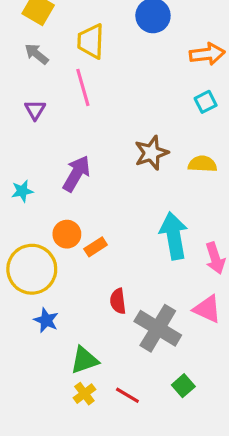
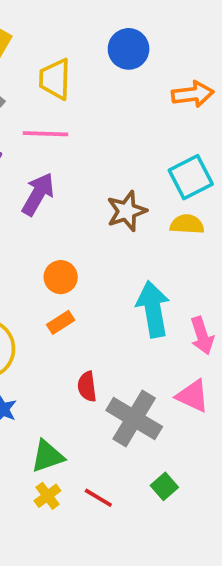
pink line: (83, 87) -> (46, 134), turned -72
cyan square: (206, 102) -> (191, 177), moved, size x1.6
purple arrow: (76, 174) -> (38, 194), moved
orange circle: (67, 234) -> (61, 277), moved

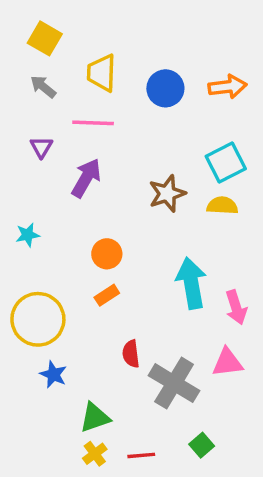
blue circle: (129, 49) -> (165, 88), moved
pink triangle: (193, 396) -> (227, 362), turned -32
red line: (98, 498) -> (141, 455), turned -36

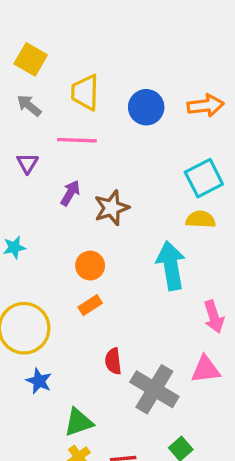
purple arrow: (86, 178) -> (70, 193), size x0.7
brown star: (167, 194) -> (112, 208), moved
cyan arrow: (191, 283) -> (171, 266), moved

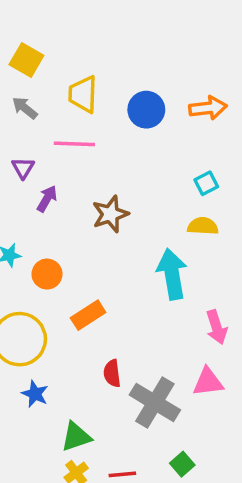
cyan square: (204, 178) -> (206, 183), size x0.6
purple arrow: (70, 193) -> (47, 199), moved
orange circle: (90, 266) -> (47, 274), moved
orange rectangle: (90, 305) -> (88, 315), size x1.4

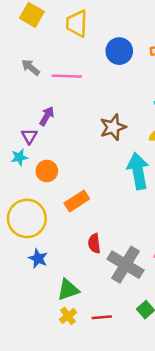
yellow trapezoid: (83, 94) -> (77, 24), moved
gray arrow: (25, 108) -> (31, 67), moved
purple triangle: (23, 168) -> (29, 136), moved
brown star: (110, 214) -> (113, 127), moved

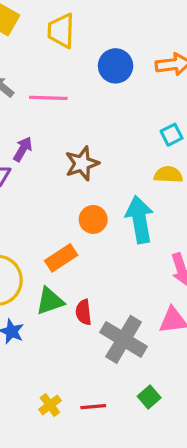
brown star: (113, 127) -> (82, 163), moved
orange circle: (47, 171) -> (93, 219), moved
green triangle: (68, 290) -> (50, 301), moved

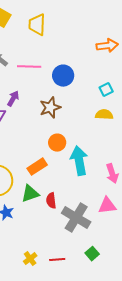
blue circle: (116, 66) -> (63, 76), moved
cyan arrow: (140, 219) -> (79, 161), moved

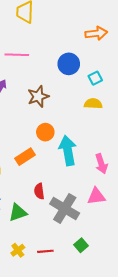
blue circle: (63, 76) -> (69, 64), moved
green triangle: (30, 194) -> (18, 213), moved

